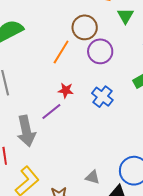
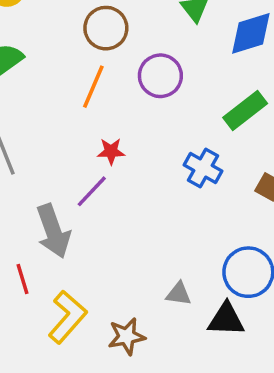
brown circle: (85, 27) -> (106, 28), moved
blue cross: (102, 97) -> (203, 168), moved

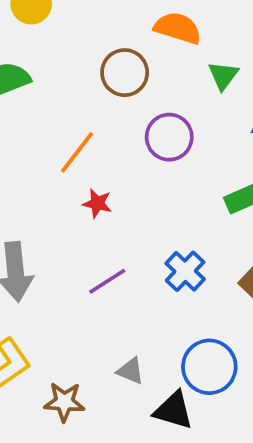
orange line: (93, 87) -> (77, 152), moved
blue cross: (203, 168) -> (185, 271), moved
purple line: (92, 191) -> (107, 281), moved

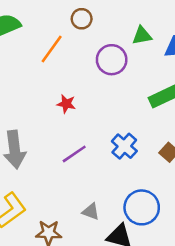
brown circle: (125, 73) -> (82, 19), size x0.7
green triangle: (223, 76) -> (142, 36), moved, turned 45
orange line: (77, 152) -> (52, 49), moved

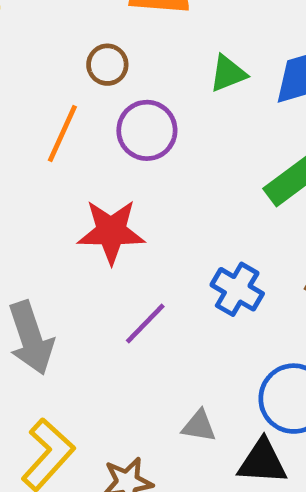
purple circle: (112, 60) -> (147, 130), moved
red star: (66, 104) -> (111, 232), size x1.8

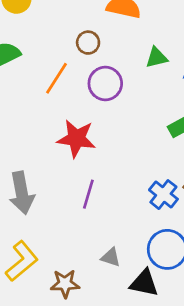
blue cross: (237, 289) -> (163, 195), moved
purple line: (145, 323) -> (88, 194), turned -36

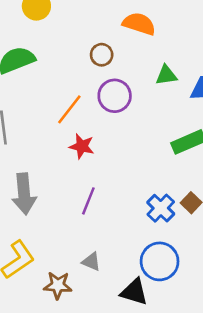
orange line: (57, 78) -> (69, 109), moved
red star: (76, 139) -> (82, 146), size x0.7
gray triangle: (111, 257) -> (91, 262), moved

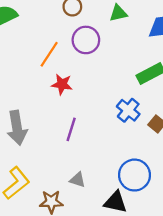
green triangle: (166, 75) -> (118, 13), moved
blue cross: (161, 208) -> (128, 110), moved

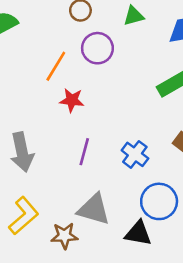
blue cross: (128, 110) -> (135, 154), moved
gray triangle: (78, 180) -> (94, 209), size x1.8

